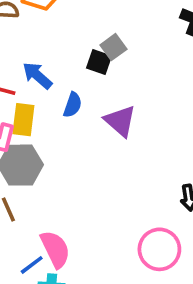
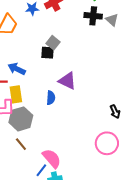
blue semicircle: (73, 105) -> (51, 98), moved

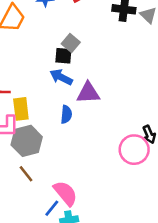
blue arrow: (17, 69) -> (61, 77), moved
purple triangle: (67, 81) -> (88, 93), turned -30
pink circle: (107, 143) -> (134, 150), moved

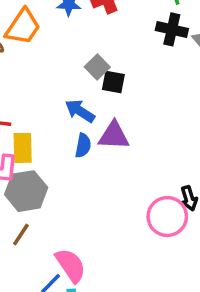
black square: (63, 56) -> (113, 82), moved
blue semicircle: (66, 114) -> (83, 146), moved
brown line: (26, 174) -> (21, 235), turned 66

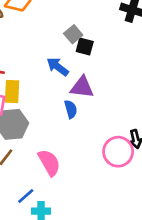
blue semicircle: (83, 146) -> (71, 109), moved, turned -30
pink semicircle: (71, 265) -> (49, 163), moved

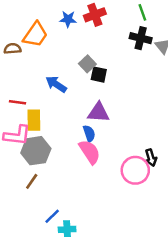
blue arrow: (58, 67) -> (56, 84), moved
pink semicircle: (49, 163) -> (90, 152), moved

